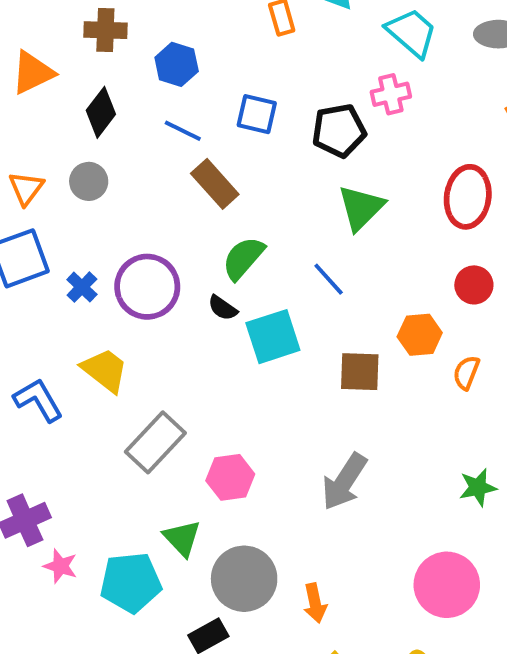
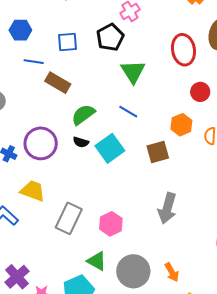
green semicircle: (243, 258) -> (83, 115), turned 30

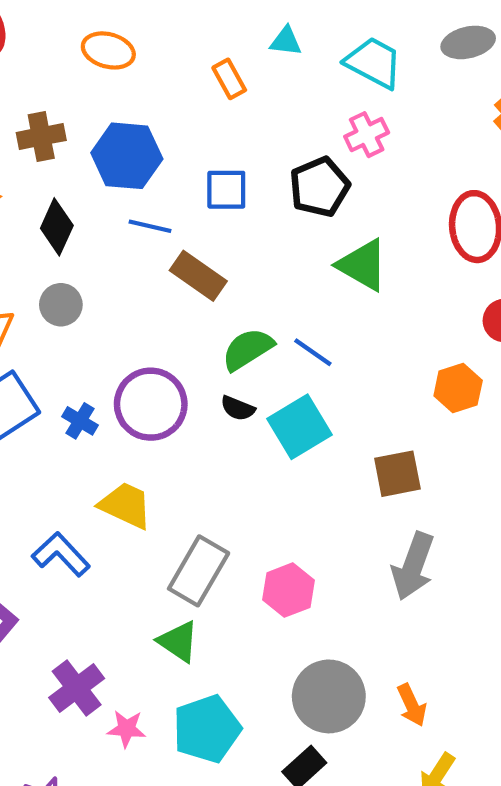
blue hexagon: (20, 30) -> (127, 156), size x1.4
green triangle: (133, 72) -> (363, 265), turned -32
blue line: (128, 112) -> (313, 352), moved
brown square: (158, 152) -> (397, 474), moved
green triangle: (97, 261) -> (178, 641), moved

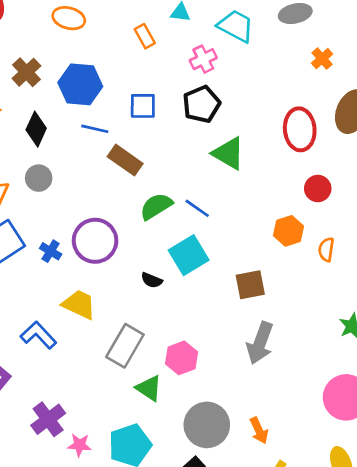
pink cross: (367, 135) -> (203, 59), moved
brown cross: (41, 136) -> (26, 72), turned -32
black semicircle: (238, 408) -> (152, 280), moved
green triangle: (178, 641) -> (149, 388), moved

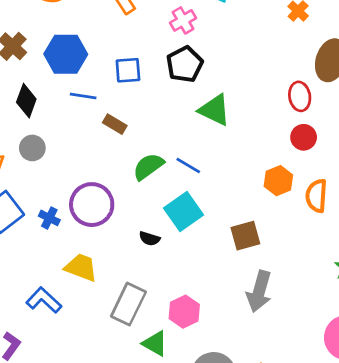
red ellipse: (300, 129) -> (300, 96), moved, size x0.7
brown rectangle: (125, 160) -> (115, 124), size x0.7
orange semicircle: (326, 250) -> (316, 196), size x1.4

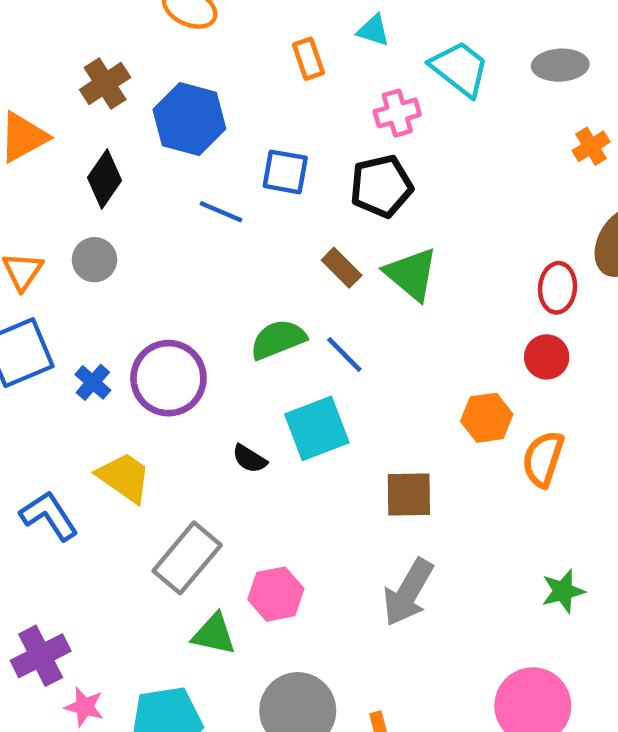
blue line: (83, 96) -> (221, 212), moved
brown rectangle: (115, 124) -> (342, 268), moved
green triangle: (155, 343) -> (214, 634), turned -32

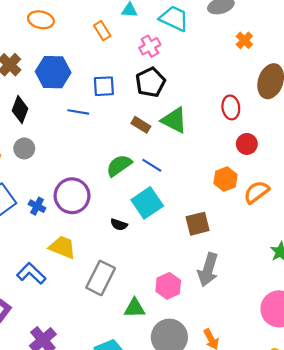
red ellipse: (558, 288) -> (231, 107), moved
orange semicircle: (543, 459) -> (256, 192), turned 48
pink hexagon: (276, 594) -> (168, 286), moved
green triangle: (214, 634) -> (135, 308), moved

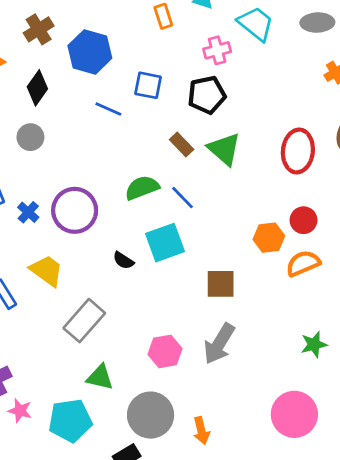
red ellipse: (231, 107) -> (298, 151), size x1.4
red circle: (247, 144) -> (304, 220), moved
green triangle: (135, 308) -> (100, 377), moved

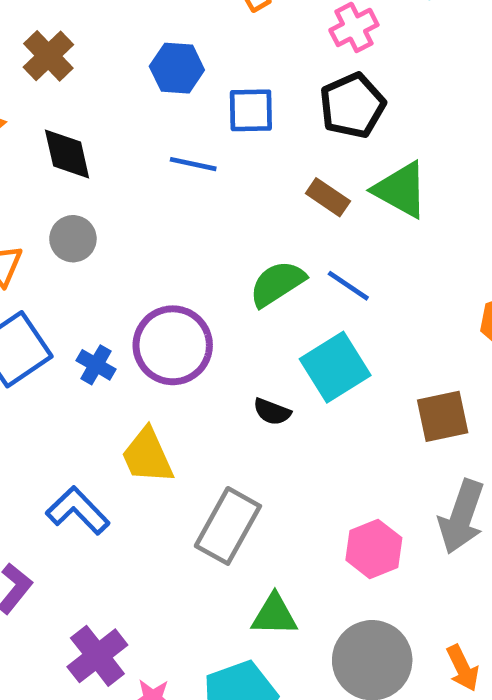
blue hexagon: (90, 52) -> (177, 68), moved, size x0.7
black diamond: (37, 88) -> (67, 154), turned -36
yellow trapezoid: (47, 271) -> (147, 456), turned -138

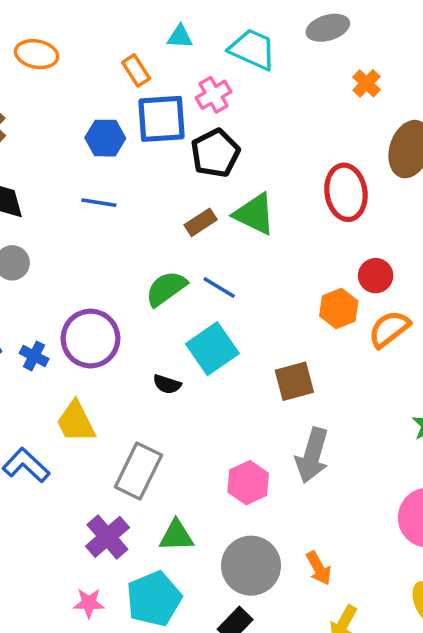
blue hexagon: (177, 68) -> (105, 138), moved
blue square: (251, 110) -> (161, 119), moved, size x1.4
brown rectangle: (328, 197) -> (201, 222), turned -64
purple cross: (97, 656) -> (107, 537), moved

